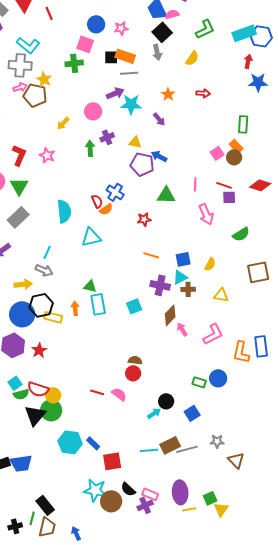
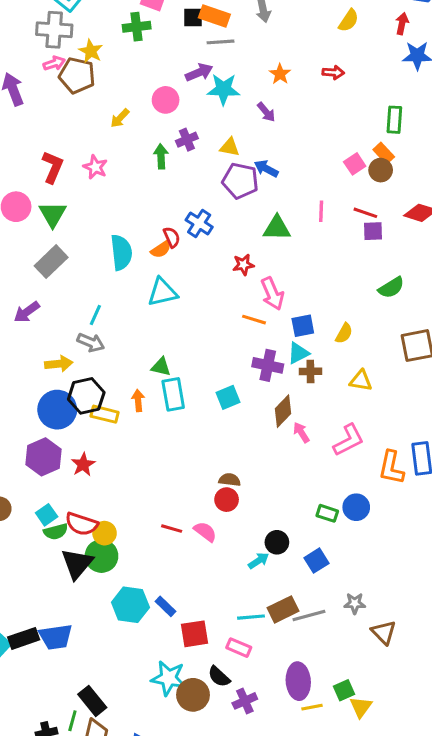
yellow semicircle: (192, 58) -> (349, 21), moved
orange semicircle: (106, 209) -> (161, 249), moved
pink arrow: (206, 214) -> (272, 294), moved
pink rectangle: (150, 494) -> (239, 648), moved

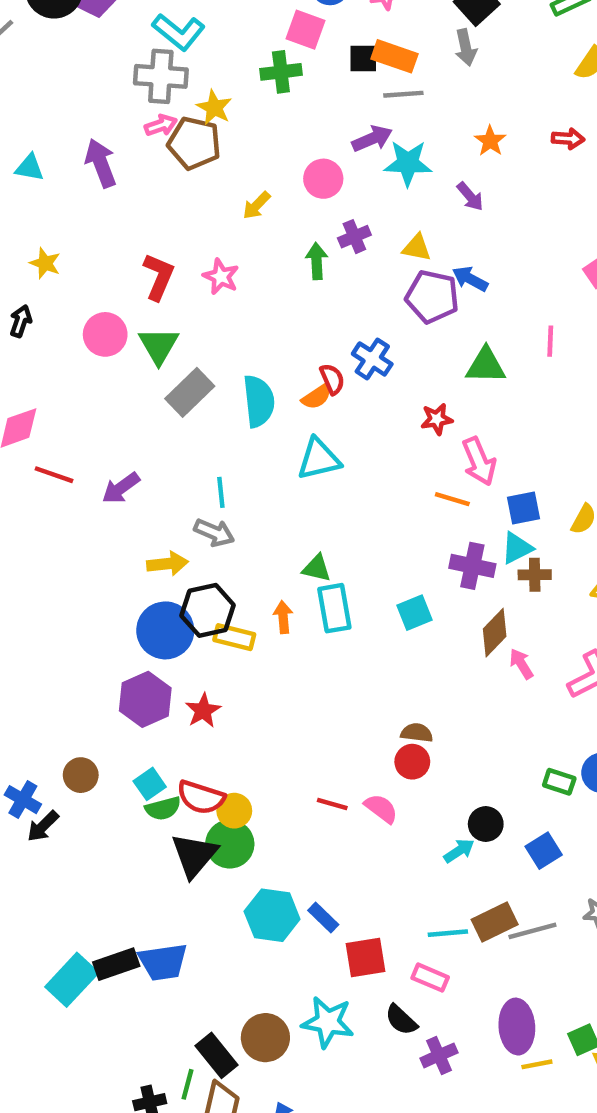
gray rectangle: (51, 262) -> (190, 392), moved
cyan line: (95, 315) -> (221, 492), turned -30
brown circle: (193, 695) -> (265, 1038), moved

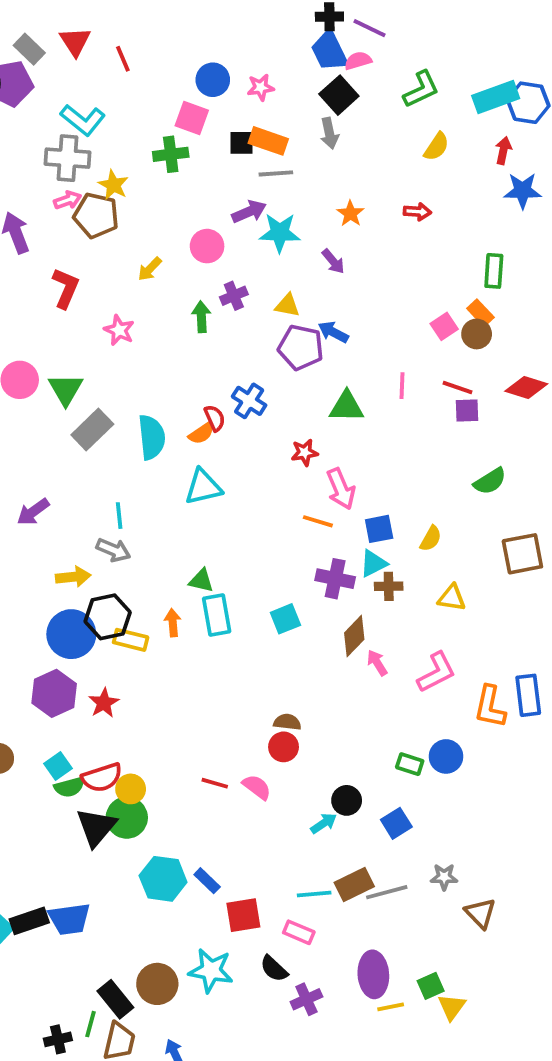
red L-shape: (159, 277) -> (66, 288), moved
red semicircle: (201, 797) -> (102, 777), turned -36

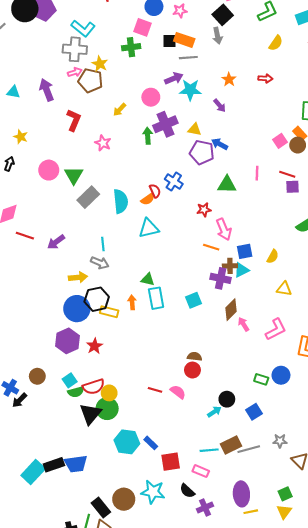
purple cross: (234, 296) -> (165, 124), size x1.6
brown cross: (389, 586) -> (230, 266), moved
green square: (431, 986) -> (285, 494), moved

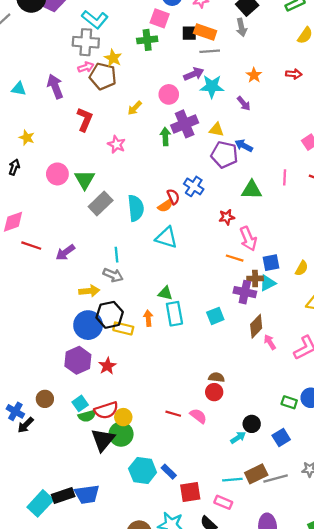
cyan triangle: (149, 228) -> (166, 238), turned 30

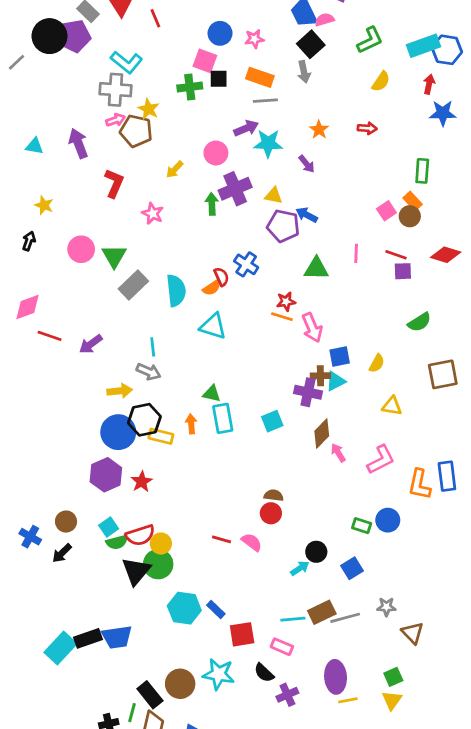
black square: (189, 33) -> (219, 79), moved
orange line: (235, 258) -> (282, 317), moved
black arrow: (26, 425) -> (62, 553), moved

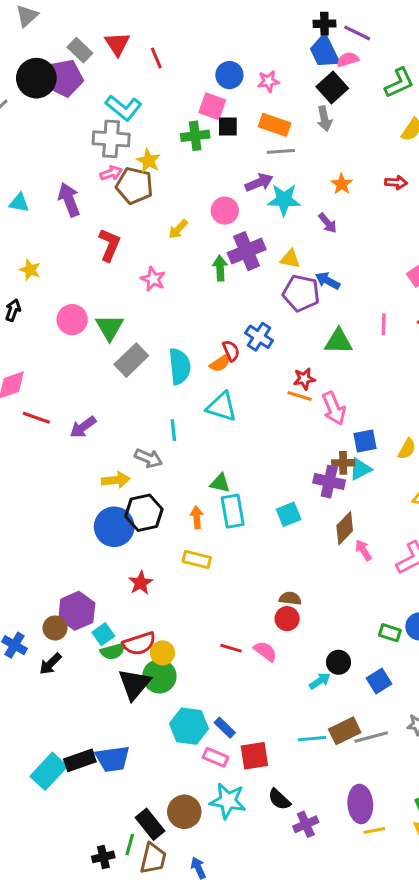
cyan line: (153, 347) -> (173, 430), moved
yellow rectangle: (161, 436) -> (197, 559), moved
purple hexagon: (106, 475) -> (77, 611), moved
pink rectangle: (282, 647) -> (215, 757), moved

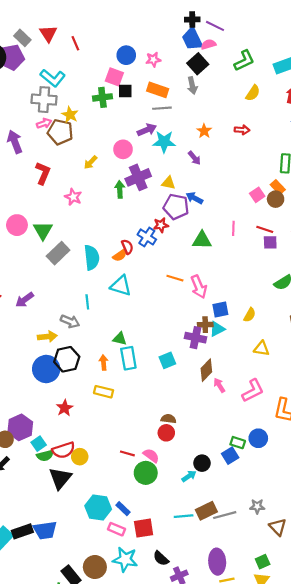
red star: (304, 379) -> (161, 225), moved
green circle: (159, 676) -> (146, 473), moved
blue square: (379, 681) -> (230, 456), moved

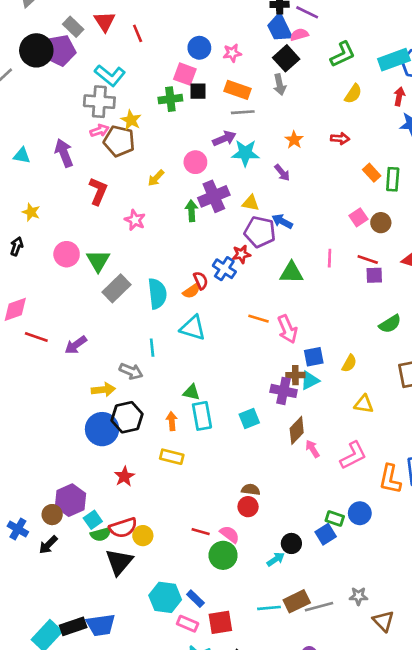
orange rectangle: (278, 187) -> (372, 173), moved

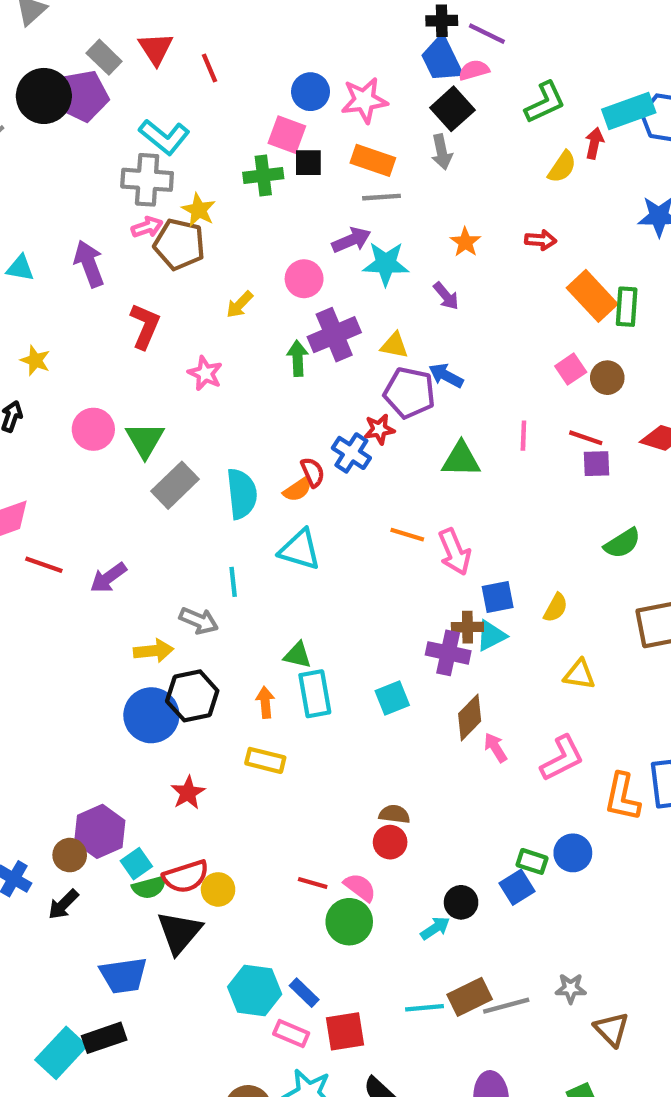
pink star: (232, 53) -> (364, 100), size x1.5
red arrow: (399, 96) -> (594, 143), moved
orange rectangle: (372, 173) -> (592, 296), size x1.6
blue trapezoid: (101, 625) -> (123, 975), moved

